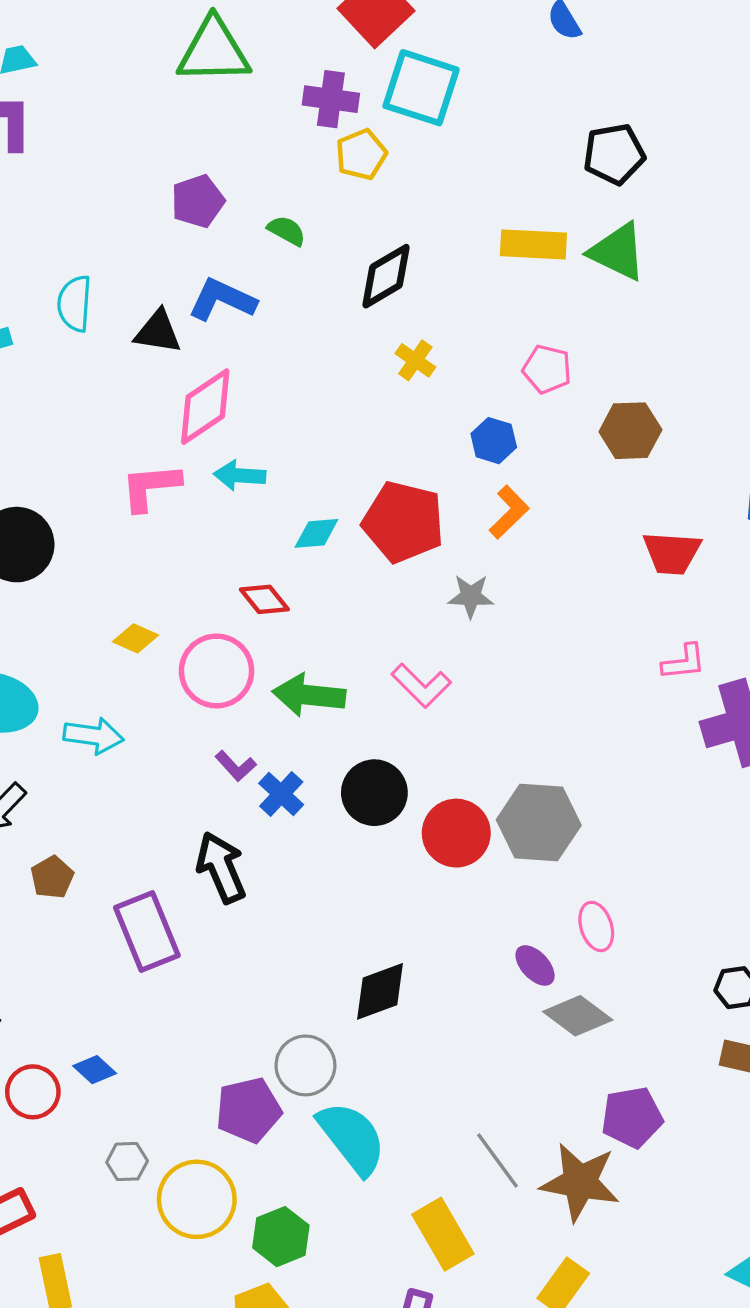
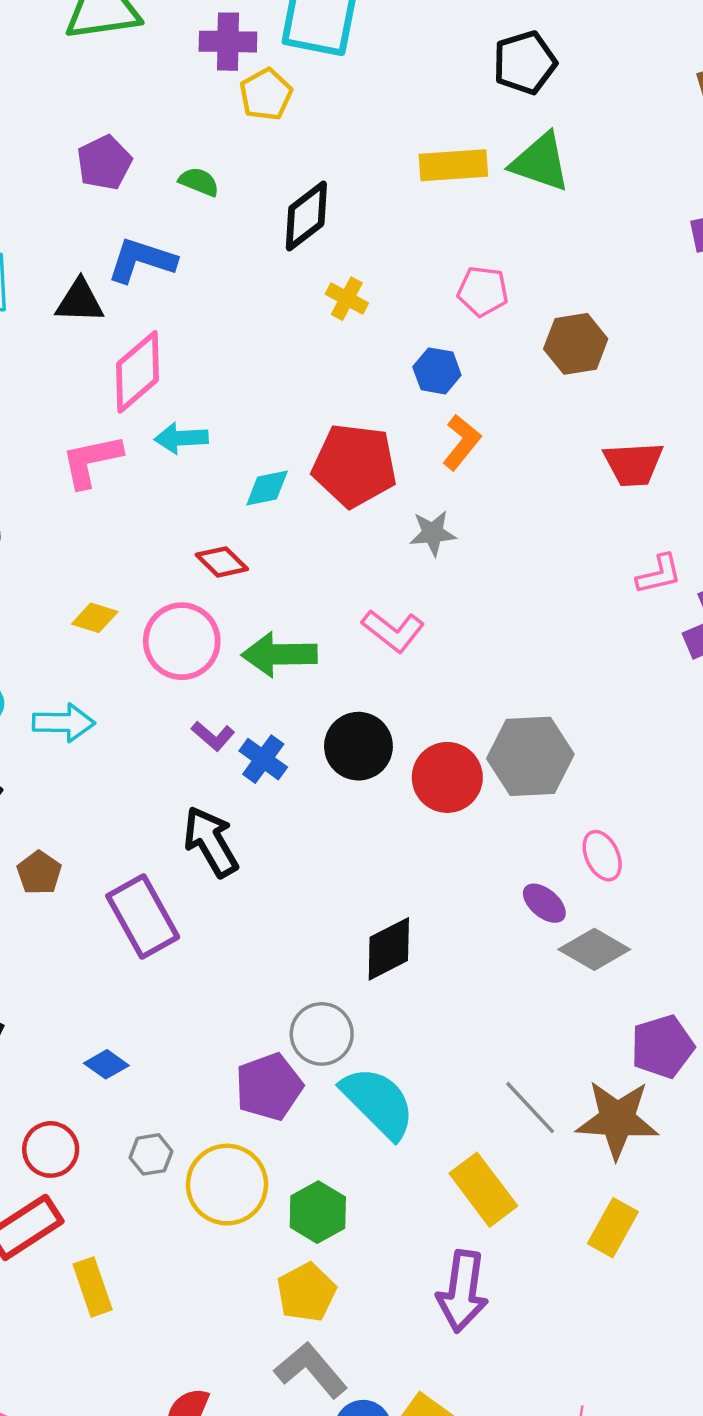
red circle: (33, 1092) -> (51, 1149), moved

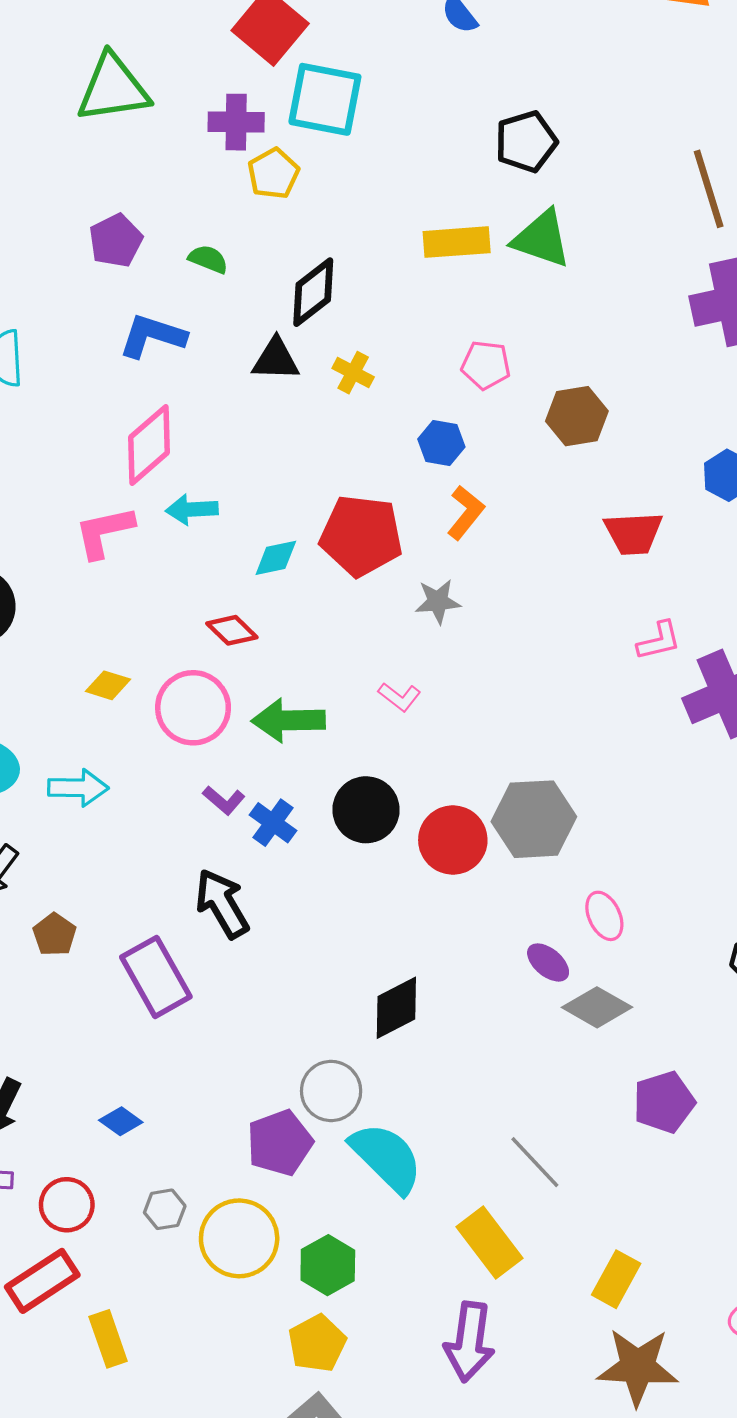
black triangle: (80, 301) -> (276, 359), moved
pink L-shape: (393, 631) -> (399, 697), size x0.7
brown star: (617, 1119) -> (638, 1367), moved

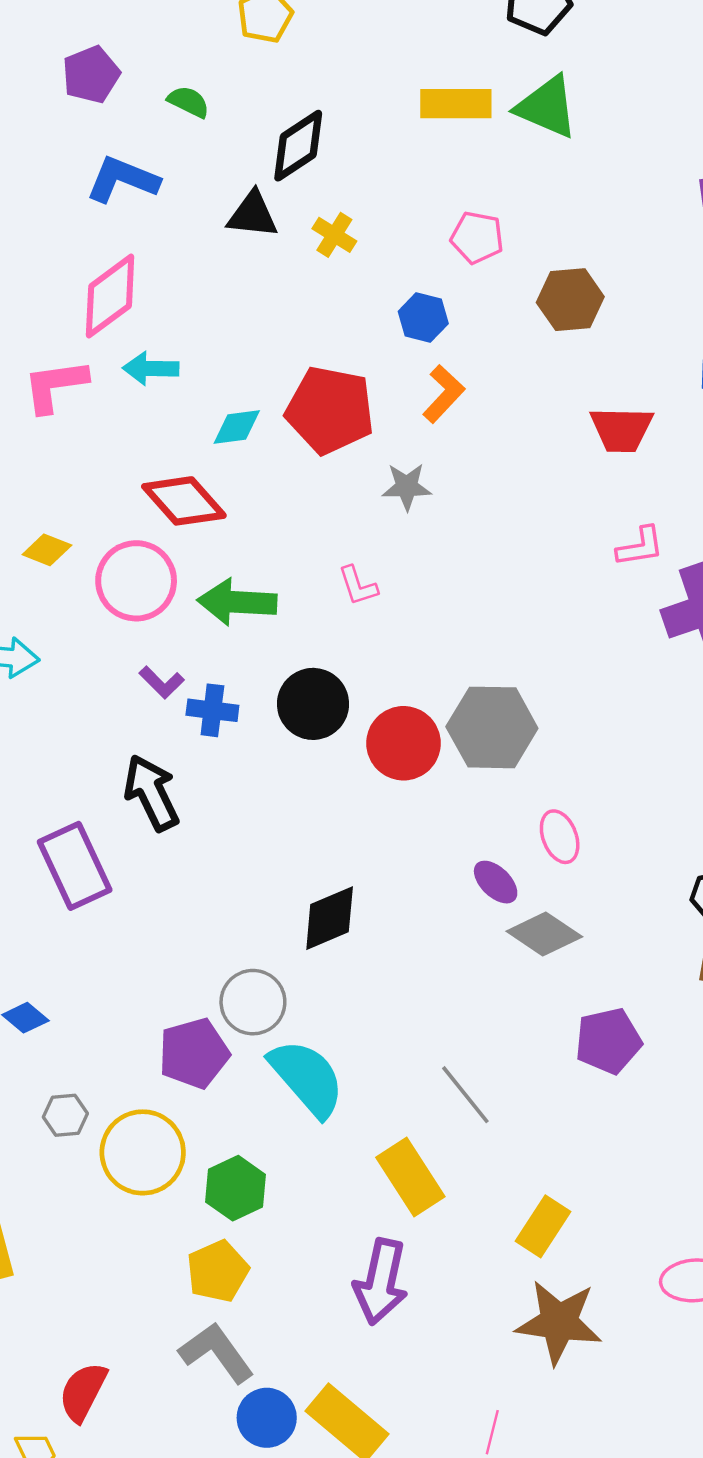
red diamond: (232, 630) -> (184, 501), size x1.5
pink L-shape: (399, 697) -> (358, 586), turned 30
blue cross: (273, 823) -> (212, 710), turned -33

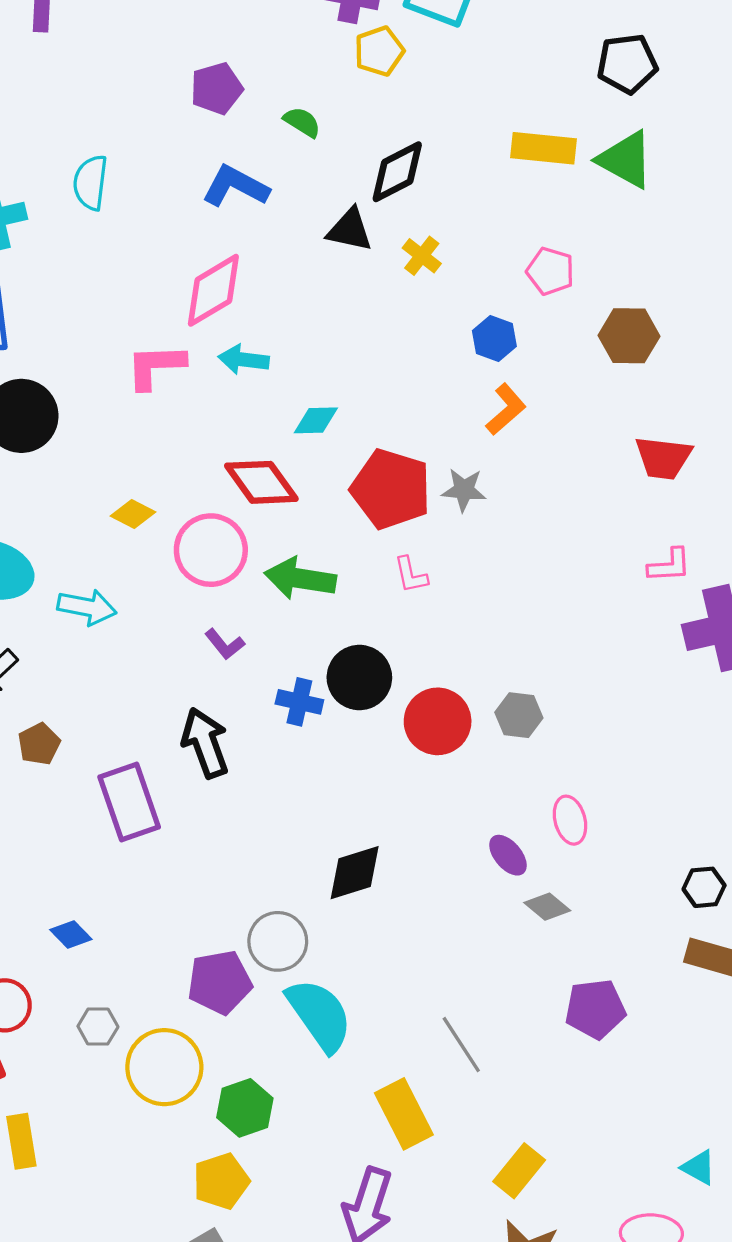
red pentagon: (330, 410) -> (391, 489), moved
blue cross: (212, 710) -> (299, 702), moved
gray hexagon: (492, 727) -> (519, 715), size x0.6
gray diamond: (544, 934) -> (547, 907), size x0.7

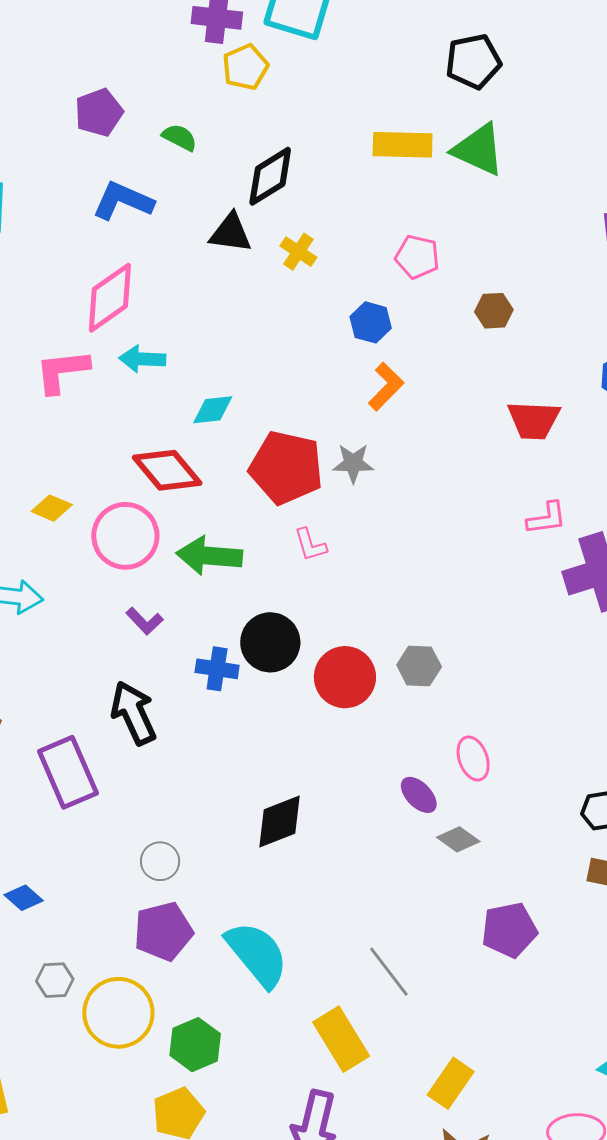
brown hexagon: (629, 336) -> (494, 311), size x0.7
gray circle: (278, 941) -> (160, 861), moved, size x0.7

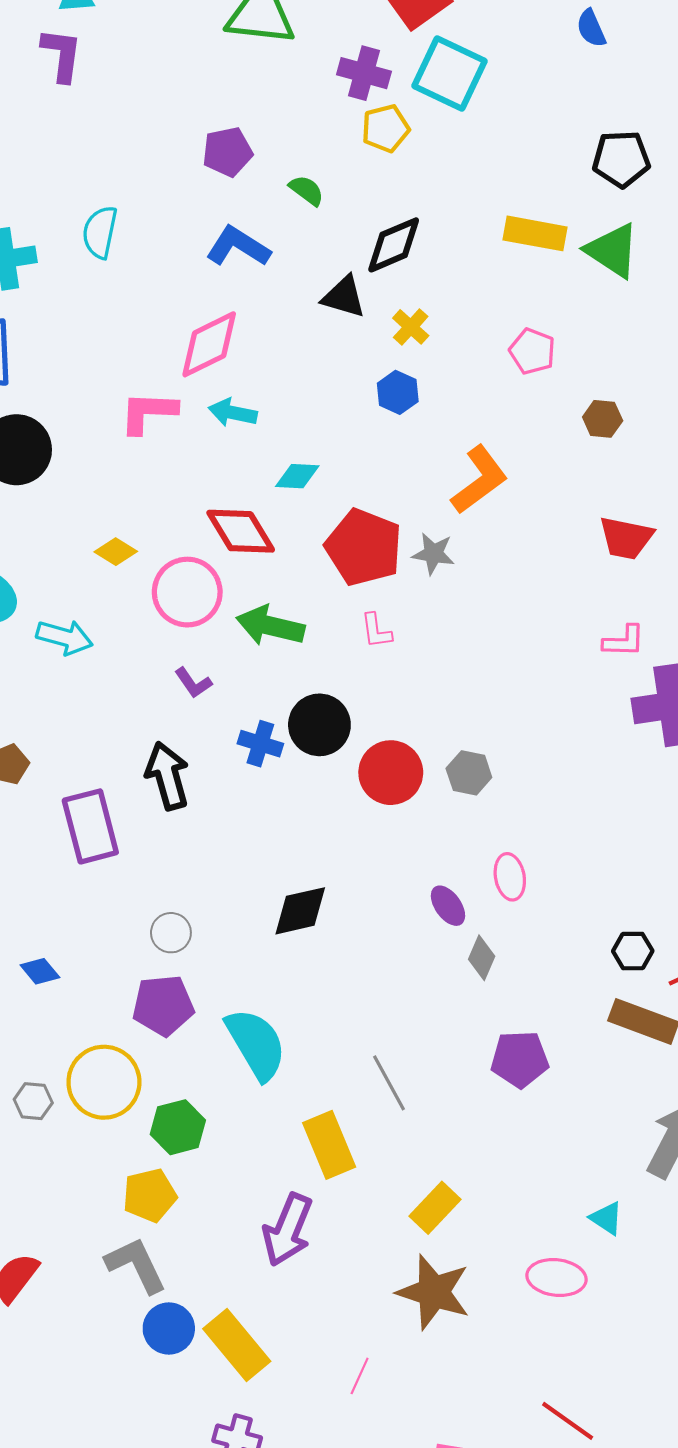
blue hexagon: (371, 322) -> (398, 392), moved
orange L-shape: (386, 387) -> (479, 480), size x1.4
gray diamond: (458, 839) -> (482, 958), turned 69
blue diamond: (24, 898) -> (40, 971), moved
gray hexagon: (55, 980) -> (33, 1101), moved

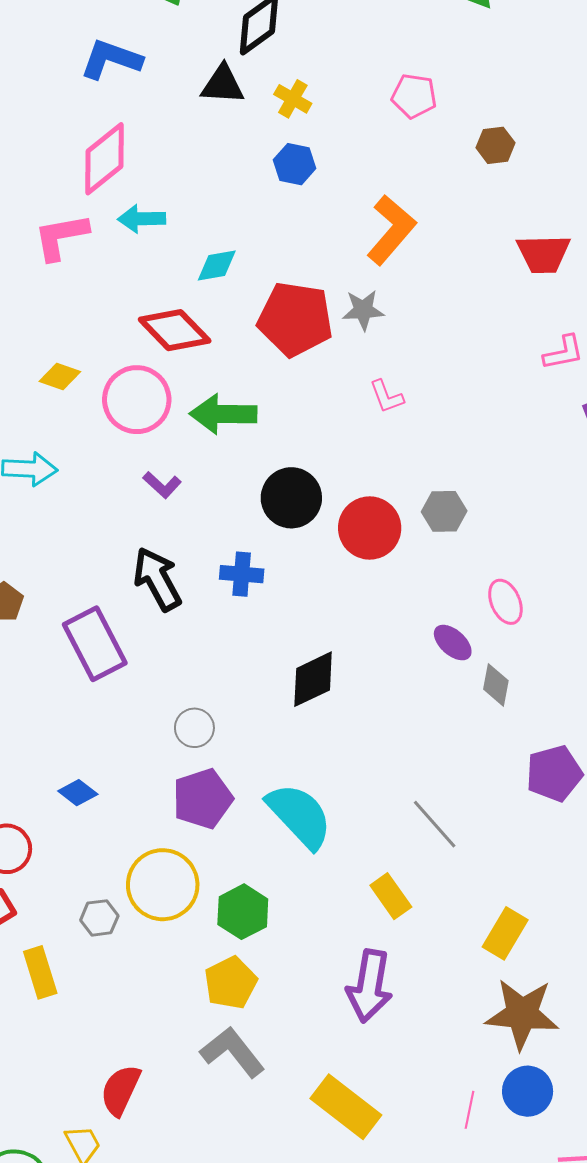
pink L-shape: (376, 631) -> (387, 396), moved
blue cross: (260, 744) -> (242, 574), moved
yellow rectangle: (329, 1145) -> (391, 896), size x0.7
blue circle: (169, 1328) -> (528, 1091), moved

